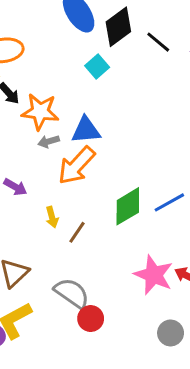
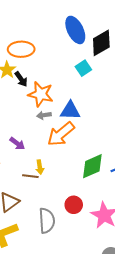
brown line: (77, 232) -> (30, 176), moved, turned 56
gray semicircle: (72, 293) -> (47, 221), turned 45
red circle: (91, 319) -> (74, 205), moved

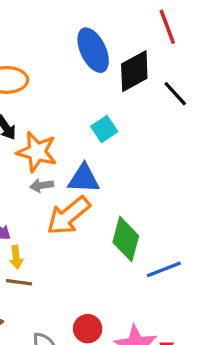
cyan square: (83, 68) -> (104, 129), moved
green diamond: (92, 166) -> (126, 239), moved, turned -52
yellow arrow: (40, 167) -> (16, 257), moved

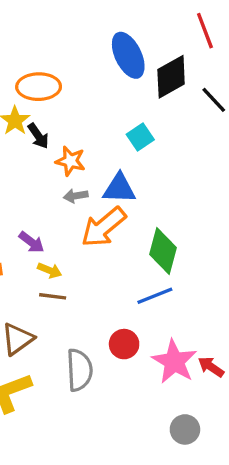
orange star: (37, 152) -> (70, 161), size x0.7
yellow arrow: (16, 257) -> (50, 270), turned -60
blue line: (164, 269) -> (155, 296), moved

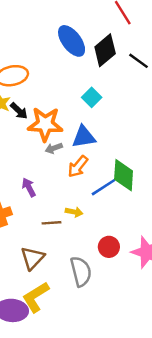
orange star: (70, 161) -> (45, 124), size x1.6
orange arrow: (103, 227) -> (78, 167), size x0.7
purple arrow: (31, 242) -> (29, 187), turned -144
yellow arrow: (50, 270) -> (74, 212), moved
blue line: (155, 296) -> (103, 187), moved

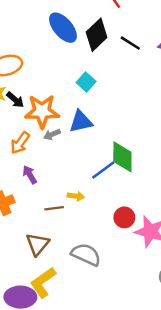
orange arrow: (78, 167) -> (20, 143), moved
red circle: (109, 247) -> (124, 217), moved
gray semicircle: (81, 271) -> (86, 254), turned -48

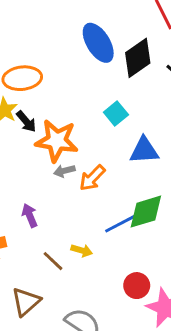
blue triangle: (81, 122) -> (144, 150), moved
orange arrow: (20, 143) -> (92, 178), moved
green diamond: (122, 157) -> (146, 212), turned 64
brown line: (54, 208) -> (53, 261), turned 42

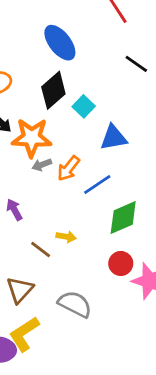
black diamond: (138, 58) -> (53, 90), moved
green diamond: (146, 212) -> (123, 217), moved
blue line: (120, 224) -> (97, 185), moved

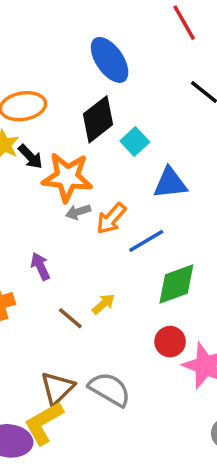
yellow arrow: (66, 237) -> (103, 304), turned -54
brown triangle: (20, 290) -> (57, 388), moved

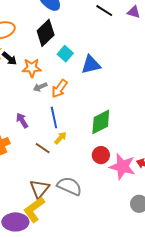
cyan square: (135, 142) -> (65, 54), moved
orange star: (67, 177) -> (32, 68), size x0.7
blue line: (146, 241) -> (54, 118), moved, turned -65

